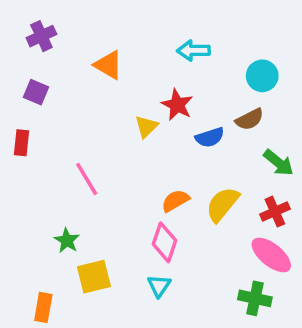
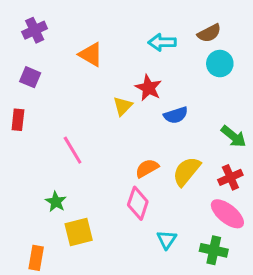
brown semicircle: (250, 119) -> (209, 33), moved
cyan triangle: (159, 286) -> (167, 240), moved

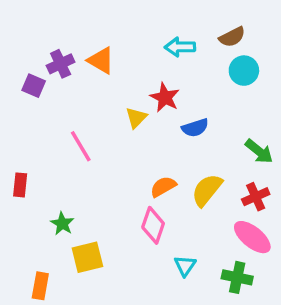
purple cross: (35, 30) -> (61, 64), moved
red rectangle: (18, 120) -> (20, 185), moved
pink line: (73, 150) -> (81, 146), moved

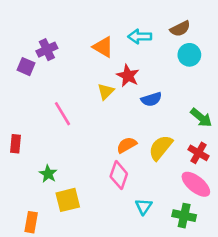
orange triangle: (101, 60) -> (103, 47), moved
red cross: (256, 197) -> (199, 153), turned -36

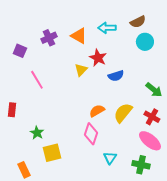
purple cross: (47, 50) -> (49, 38), moved
pink line: (63, 114) -> (37, 80), moved
orange rectangle: (31, 222) -> (24, 170), turned -35

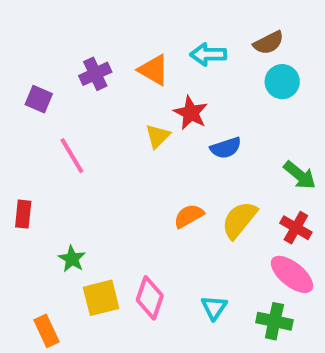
pink diamond: (91, 134) -> (150, 298), moved

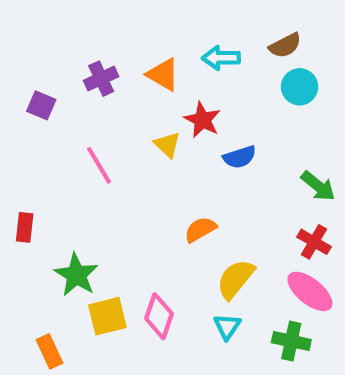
yellow triangle: (158, 136) -> (167, 145), turned -32
pink line: (72, 156) -> (99, 165), moved
yellow semicircle: (239, 220) -> (235, 279), moved
green star: (72, 259) -> (76, 275), size x1.5

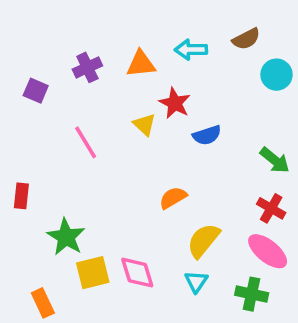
orange triangle: (163, 74) -> (141, 64), turned -36
cyan circle: (300, 87) -> (277, 75), moved
pink diamond: (159, 316) -> (137, 273), turned -36

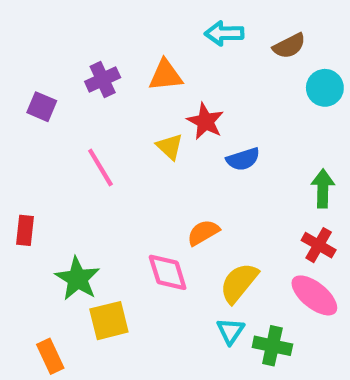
cyan arrow: (191, 50) -> (224, 33), moved
green arrow: (275, 160) -> (323, 188), turned -128
pink diamond: (137, 273) -> (168, 272), moved
green cross: (252, 294) -> (272, 346), moved

